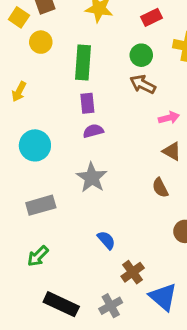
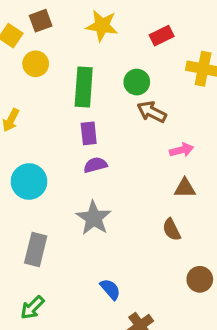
green circle: (141, 55) -> (137, 82), moved
brown triangle: (172, 151) -> (185, 188), turned -30
gray rectangle: (41, 205) -> (36, 249), turned -60

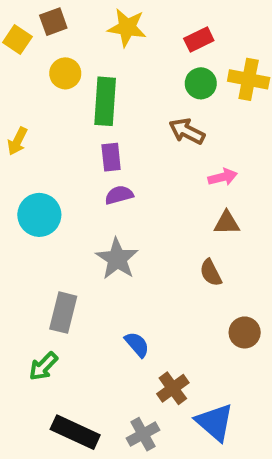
yellow circle: (36, 64) -> (65, 73), moved
green circle: (137, 82) -> (201, 83), moved
gray rectangle: (36, 249) -> (63, 313), moved

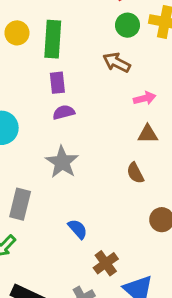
yellow circle: (65, 73) -> (17, 33), moved

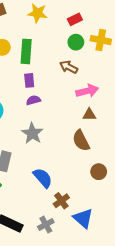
pink arrow: (145, 98) -> (87, 91), size x1.5
brown semicircle: (135, 173) -> (81, 141), size x1.5
blue semicircle: (78, 229) -> (43, 178), size x1.5

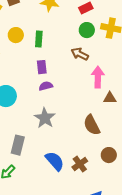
green rectangle: (26, 51) -> (39, 39), size x0.7
pink arrow: (87, 91) -> (98, 77), turned -75
brown triangle: (89, 115) -> (110, 98), moved
brown cross: (61, 201) -> (80, 164), moved

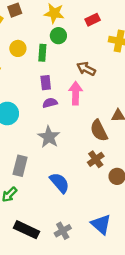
green circle: (87, 30) -> (58, 36), moved
pink arrow: (98, 77) -> (75, 93), moved
brown semicircle: (92, 125) -> (99, 131), moved
brown cross: (80, 164) -> (96, 159), moved

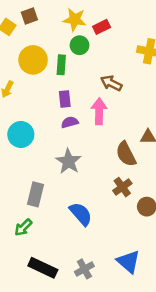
red rectangle: (93, 20) -> (102, 27), moved
yellow circle: (18, 48) -> (33, 60), size x1.5

